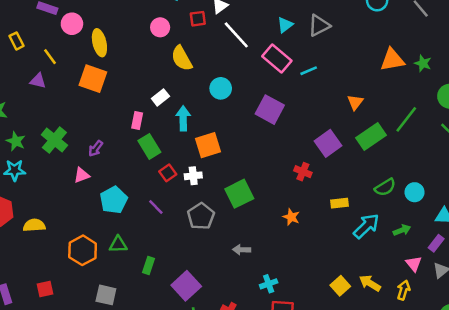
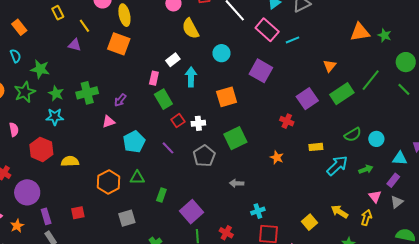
green cross: (54, 140) -> (87, 93), turned 35
orange square: (208, 145) -> (227, 97), moved
yellow square: (340, 286) -> (310, 222), moved
gray square: (106, 295) -> (127, 218), turned -30

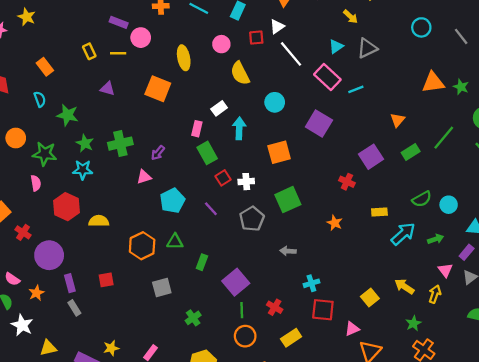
yellow ellipse: (124, 15) -> (184, 58), moved
yellow line: (84, 26) -> (118, 53), moved, turned -56
green star: (25, 92) -> (45, 154), moved, turned 30
green rectangle: (342, 94) -> (411, 152), size x0.7

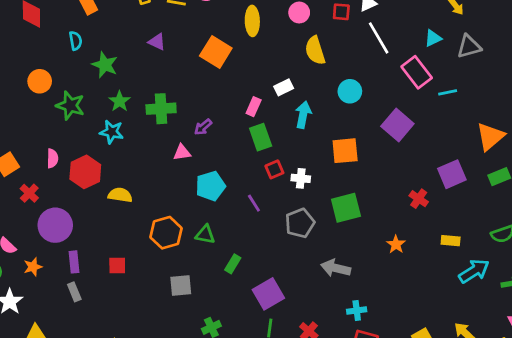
orange triangle: (398, 120) -> (490, 137), size x1.6
pink semicircle: (36, 183) -> (52, 158), moved
gray arrow: (288, 251) -> (336, 268), size x1.5

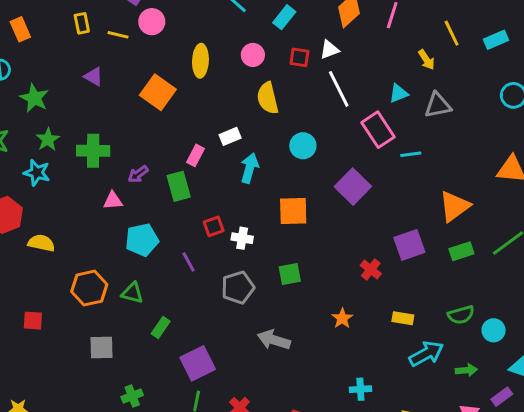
green rectangle: (261, 137) -> (179, 186), moved
green square: (346, 208) -> (290, 274), size x0.7
cyan cross: (357, 311) -> (360, 389), moved

